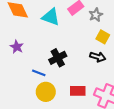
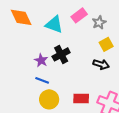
yellow square: (103, 37) -> (106, 44), turned 32
purple star: (17, 47) -> (41, 60), moved
black cross: (58, 58) -> (61, 54), moved

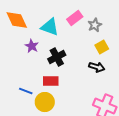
purple star: (41, 60) -> (32, 46), moved
blue line: (42, 80) -> (26, 91), moved
red rectangle: (81, 98) -> (51, 81), moved

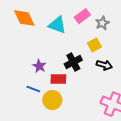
purple star: (32, 46) -> (39, 66), moved
yellow square: (102, 47) -> (94, 45), moved
black cross: (57, 57) -> (73, 62), moved

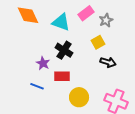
black cross: (73, 62) -> (64, 50), moved, turned -30
yellow circle: (52, 100) -> (79, 97), moved

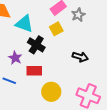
cyan triangle: (61, 22) -> (24, 24), moved
yellow square: (98, 42) -> (56, 29), moved

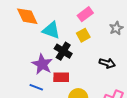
gray star: (78, 15) -> (116, 28), moved
purple star: (15, 58) -> (42, 64), size x1.5

